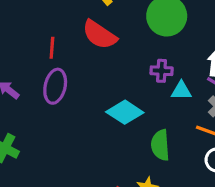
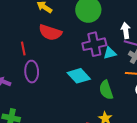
purple cross: (162, 71) -> (94, 44), size x1.6
cyan diamond: (125, 112) -> (79, 76), turned 30

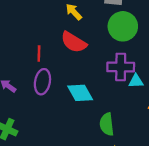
cyan diamond: (79, 76) -> (80, 93), moved
green semicircle: (106, 90) -> (107, 124), moved

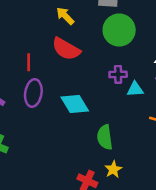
purple cross: (121, 67) -> (118, 74), size x0.6

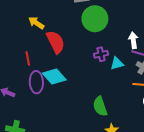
yellow arrow: (65, 16) -> (36, 23), moved
red semicircle: (66, 49) -> (56, 42), turned -135
cyan diamond: (75, 104) -> (54, 76), moved

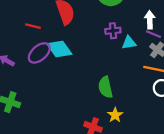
red line: (28, 58) -> (33, 26), turned -72
purple ellipse: (36, 82) -> (39, 53), turned 45

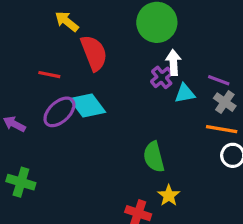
white arrow: (150, 20) -> (173, 62), moved
purple cross: (113, 31) -> (162, 77), turned -32

